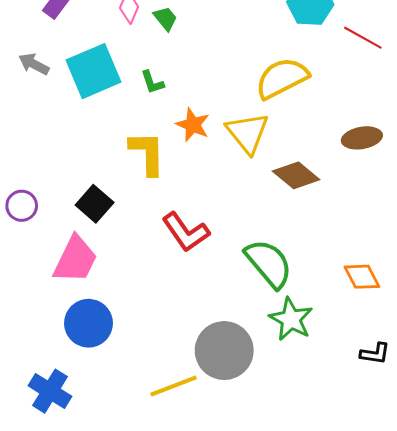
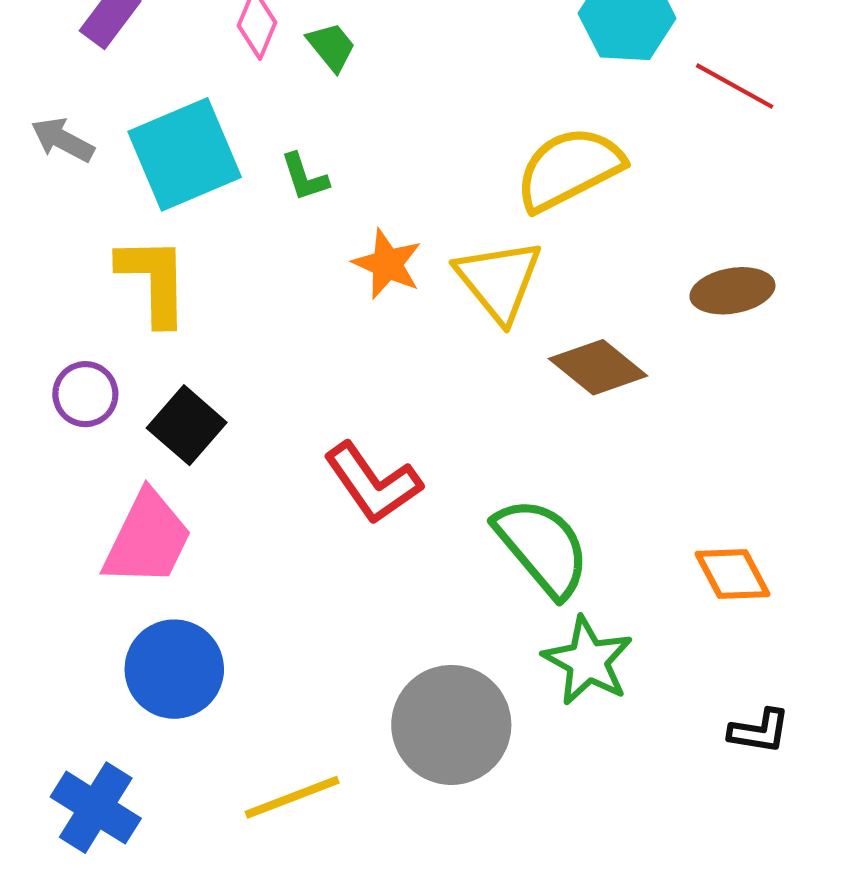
yellow L-shape: (147, 153) -> (154, 280), moved
purple circle: (22, 206) -> (85, 394), moved
yellow line: (174, 386) -> (292, 797), moved

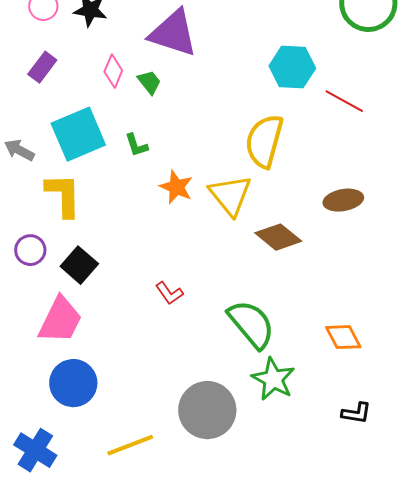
gray arrow: (63, 140) -> (19, 150), moved
yellow semicircle: (569, 169) -> (264, 141), turned -48
red L-shape: (373, 483) -> (169, 293), size x0.6

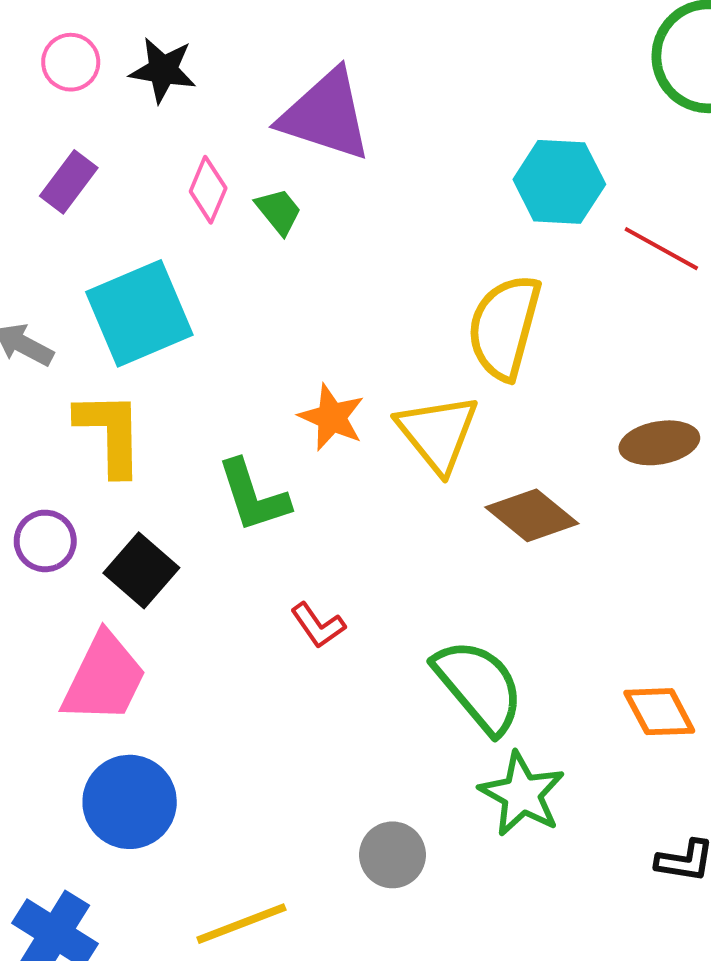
green L-shape: (136, 145) -> (253, 496), moved, size x1.6
gray circle: (207, 410) -> (393, 855), size x0.6

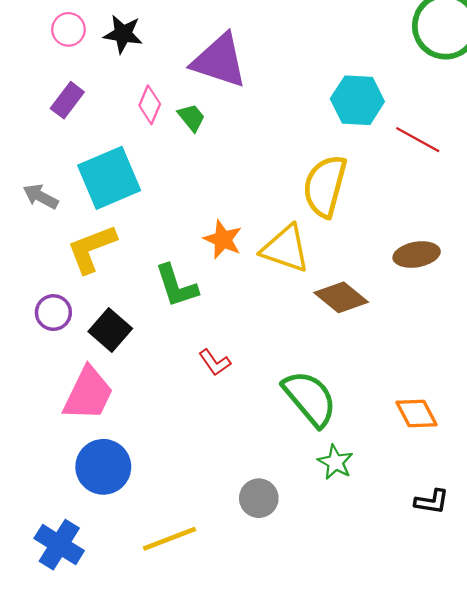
yellow L-shape: (110, 433) -> (92, 249), turned -110
yellow triangle: (438, 433) -> (285, 249), turned -32
green star: (522, 794) -> (335, 462), size x0.7

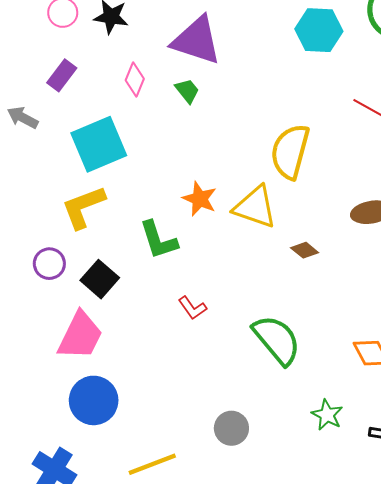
cyan hexagon: (357, 100) -> (319, 30), moved
green trapezoid: (191, 118) -> (187, 91), moved
gray arrow: (41, 196) -> (23, 118), moved
brown diamond: (341, 297) -> (305, 250), size x0.6
green star: (335, 462) -> (327, 415), moved

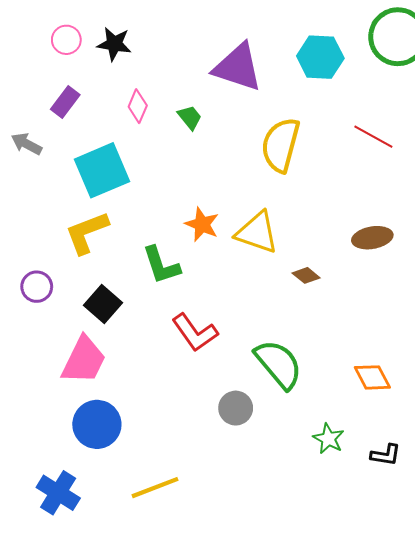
purple triangle: (196, 40) -> (238, 67), moved
yellow semicircle: (290, 151) -> (281, 145), moved
purple circle: (49, 264) -> (37, 287), moved
red L-shape: (192, 308) -> (195, 333), size x1.6
gray circle: (231, 428) -> (236, 408), moved

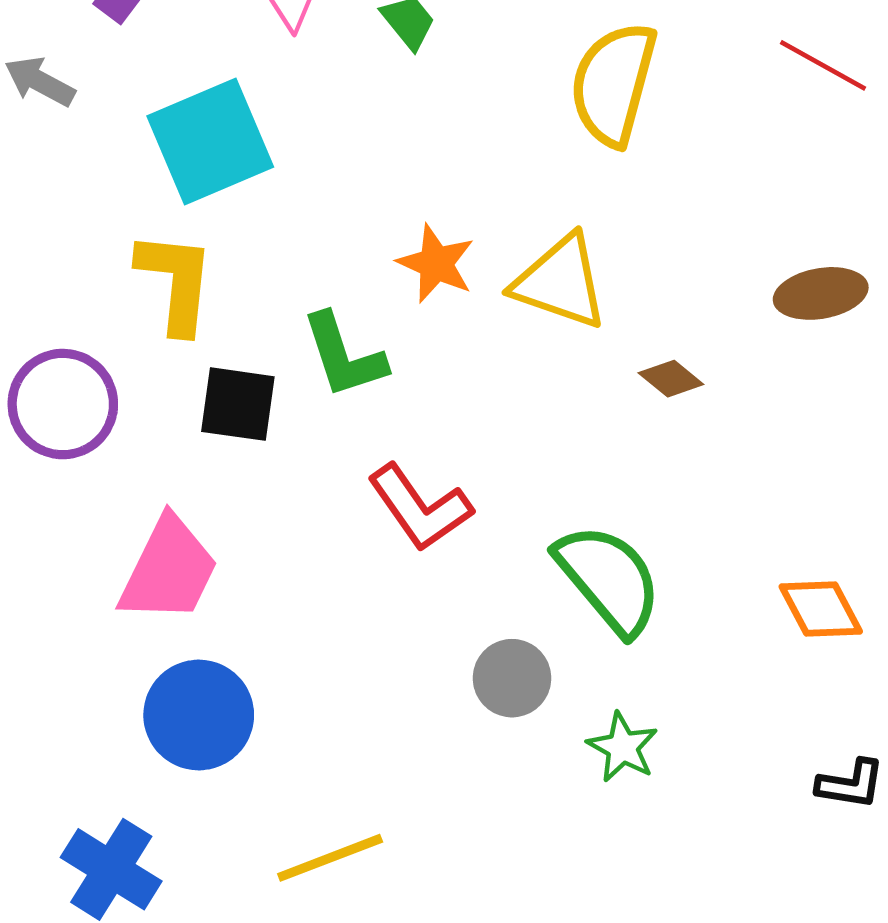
yellow L-shape: (87, 233) -> (176, 282), turned 117
purple circle: (37, 287) -> (63, 404), size x1.5
black square: (103, 304) -> (238, 404), moved, turned -33
green star: (328, 439) -> (623, 747), moved

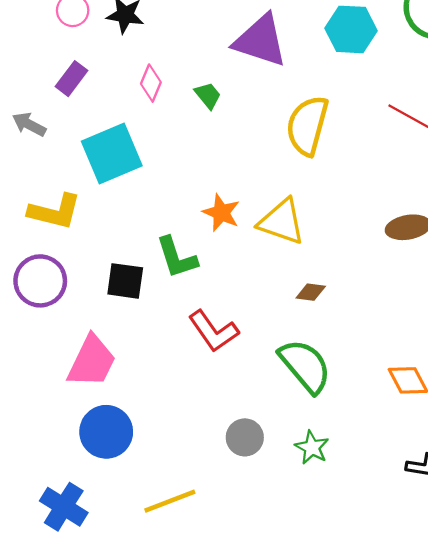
yellow L-shape: (176, 282) -> (55, 212), moved, turned 98
brown diamond: (671, 379) -> (311, 292), moved, turned -32
gray circle: (512, 678) -> (245, 437), moved

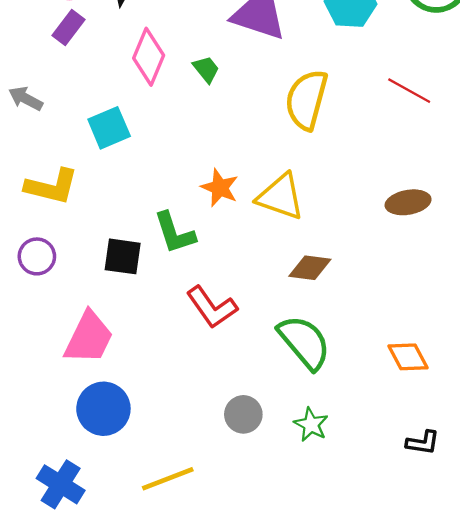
purple rectangle: (72, 79) -> (68, 27), moved
pink diamond: (151, 83) -> (149, 57), size x1.5
cyan square: (112, 153) -> (109, 128), size x0.7
purple circle: (40, 281) -> (37, 256), size x0.7
brown diamond: (311, 292) -> (310, 268), size x1.4

